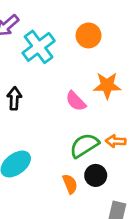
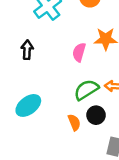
pink semicircle: (76, 101) -> (79, 52), turned 60

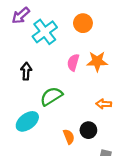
pink semicircle: (79, 52) -> (73, 62), moved
green semicircle: (86, 90) -> (51, 96), moved

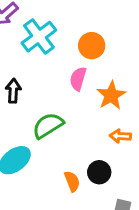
orange circle: (83, 23) -> (92, 46), moved
orange star: (97, 61) -> (111, 95), moved, turned -30

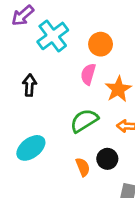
green semicircle: (48, 125) -> (84, 121), moved

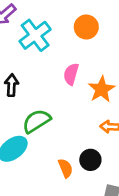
orange circle: (101, 44) -> (86, 27), moved
green semicircle: (84, 121) -> (36, 121), moved

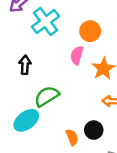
orange circle: (86, 27) -> (90, 31), moved

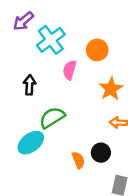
pink semicircle: (77, 55) -> (70, 70), moved

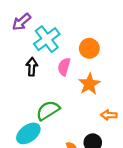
black arrow: (30, 85) -> (32, 67), moved
orange star: (111, 89) -> (89, 84), moved

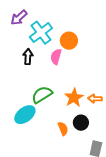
orange circle: (89, 48) -> (69, 41), moved
orange star: (89, 84) -> (74, 98), moved

